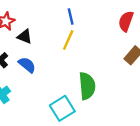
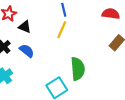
red semicircle: (126, 21) -> (111, 14), turned 78

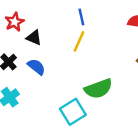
green semicircle: (78, 69) -> (98, 89), turned 75

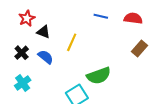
blue line: (81, 17) -> (101, 16), moved, turned -64
yellow line: (79, 41) -> (72, 42), moved

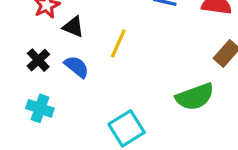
green semicircle: (99, 76) -> (195, 97), moved
cyan cross: (23, 83) -> (40, 108), turned -35

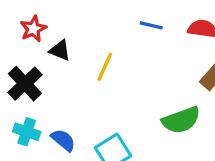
black cross: (38, 60) -> (25, 84), size x1.5
blue semicircle: (77, 67) -> (63, 140), moved

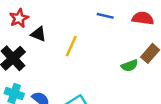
green semicircle: (181, 120) -> (129, 66), moved, size x0.6

